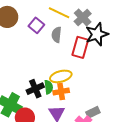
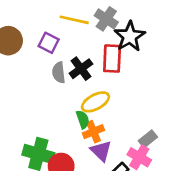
gray semicircle: (57, 35) -> (59, 73), moved
black cross: (35, 89) -> (81, 69), moved
orange cross: (61, 92) -> (93, 132), moved

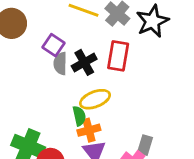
black star: (130, 36) -> (152, 21), moved
purple square: (49, 43) -> (53, 45), moved
gray rectangle: (148, 139) -> (145, 145), turned -42

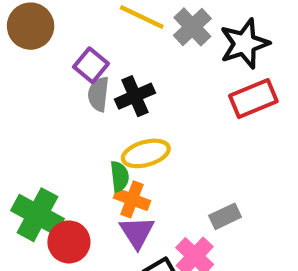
red rectangle: (118, 56) -> (253, 99), moved, turned 52
orange cross: (89, 130) -> (132, 199), turned 30
gray rectangle: (145, 145) -> (225, 216), moved, turned 42

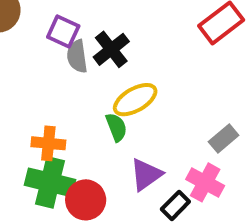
orange cross: (132, 199) -> (48, 143), moved
purple triangle: (137, 232) -> (146, 175), turned 42

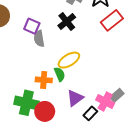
black cross: (111, 49) -> (67, 21), moved
gray rectangle: (224, 138) -> (117, 95), moved
orange cross: (48, 143) -> (44, 80), moved

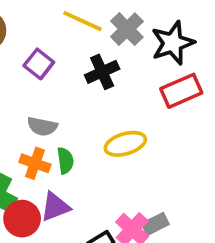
gray semicircle: (39, 39) -> (42, 126), moved, turned -84
yellow ellipse: (69, 60) -> (125, 144), moved
purple triangle: (75, 98) -> (55, 207), moved

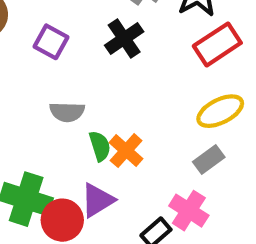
yellow ellipse: (125, 144) -> (220, 111), moved
orange cross: (35, 163) -> (126, 151), moved, turned 32
gray rectangle: (155, 224) -> (209, 159), moved

